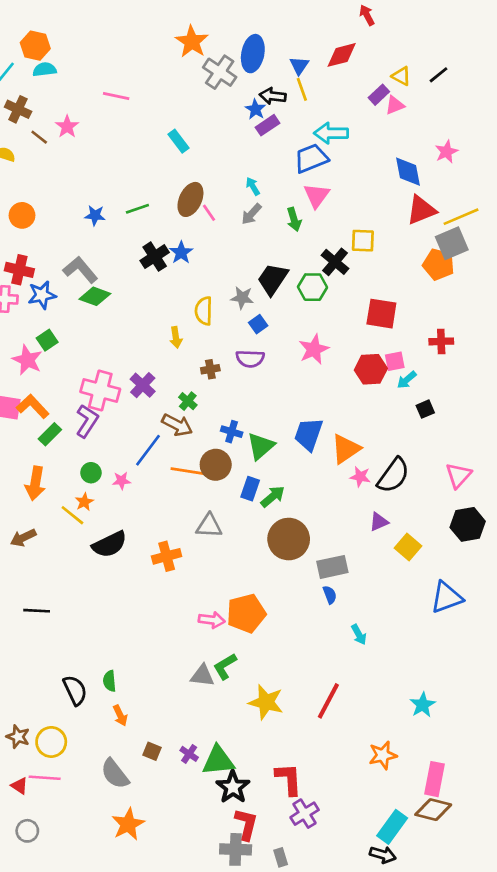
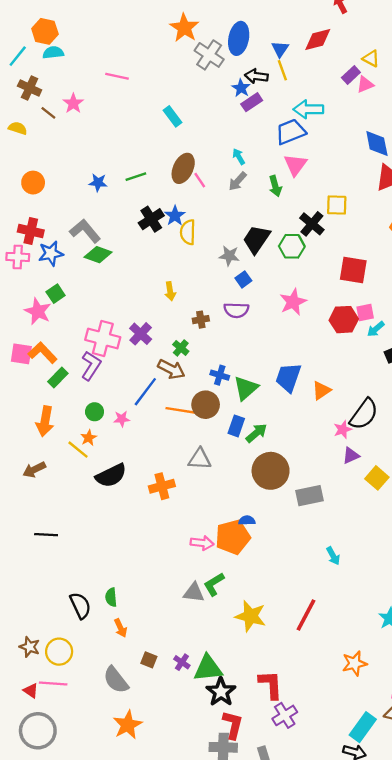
yellow semicircle: (204, 311) -> (188, 232), moved
orange triangle: (346, 449) -> (321, 390), size x0.7
pink star: (360, 477) -> (343, 429), moved, turned -30
blue semicircle: (330, 595) -> (247, 520), moved, turned -70
gray circle: (27, 831) -> (38, 731), size x1.8

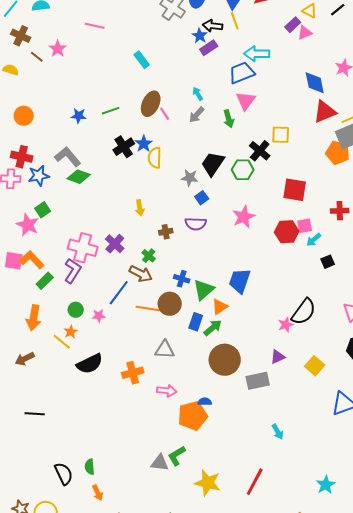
orange triangle: (321, 390) -> (220, 307), moved
purple triangle: (351, 455) -> (278, 357), moved
pink arrow: (202, 543) -> (167, 391), moved

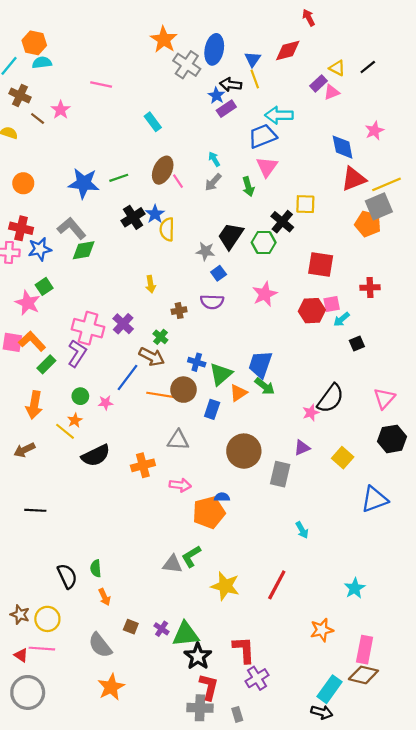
blue star: (79, 116) -> (84, 183), size x1.8
green diamond: (79, 177) -> (84, 250), turned -30
green arrow: (213, 328) -> (265, 386), moved, turned 78
gray rectangle: (258, 381) -> (280, 474), turned -65

